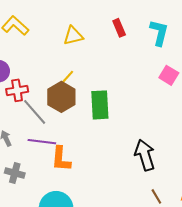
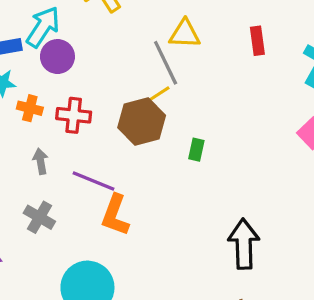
red cross: (17, 90) -> (74, 115), moved
green rectangle: (100, 105) -> (196, 150), size x0.5
gray line: (35, 112) -> (166, 63), moved

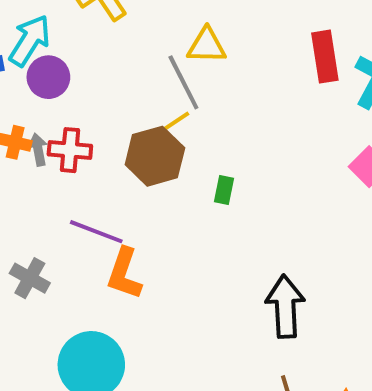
red rectangle: (257, 41) -> (325, 57), moved, size x1.4
gray arrow: (41, 161) -> (38, 150), moved

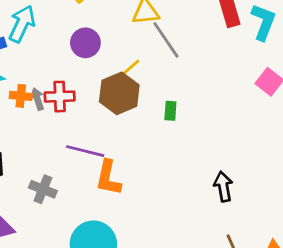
purple circle: (48, 77) -> (85, 43), moved
gray line: (183, 82) -> (166, 40), moved
black arrow: (285, 307) -> (223, 187), size x0.7

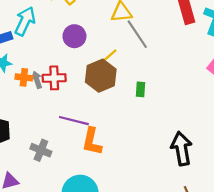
black arrow: (223, 187) -> (182, 149), size x1.4

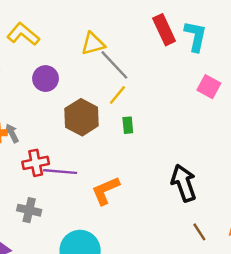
yellow line: (109, 56) -> (117, 95), moved
red cross: (54, 78) -> (36, 163), moved
orange L-shape: (92, 141) -> (106, 191), moved, turned 64

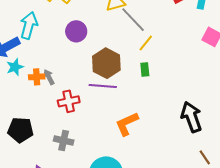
yellow line: (117, 95) -> (146, 43), moved
purple line: (60, 172) -> (103, 86), moved

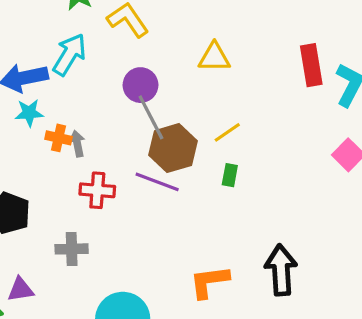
gray line: (133, 20) -> (151, 117), moved
yellow line: (146, 43) -> (227, 132), moved
orange L-shape: (127, 124) -> (209, 282), moved
gray cross: (64, 141) -> (72, 249), turned -30

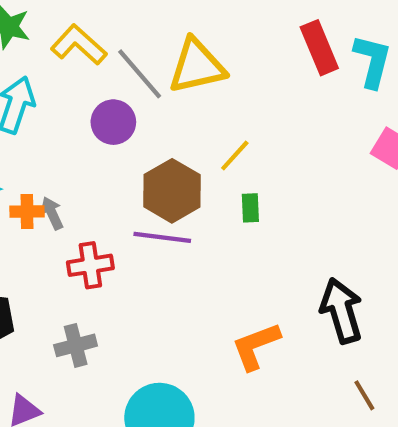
yellow triangle: (214, 57) -> (197, 66), size x1.4
gray line: (151, 117) -> (140, 74), moved

